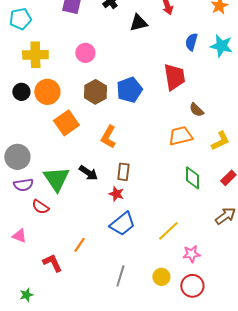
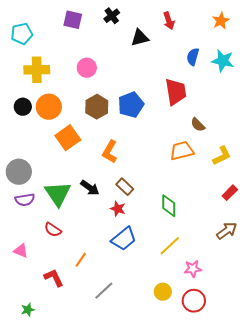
brown rectangle: (123, 172) -> (125, 187), turned -54
green diamond: (192, 178) -> (169, 206), moved
red semicircle: (40, 207) -> (53, 230), moved
gray line: (120, 276) -> (104, 291), moved, turned 30

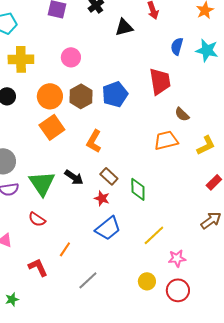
orange circle: (49, 107) -> (50, 96), moved
green diamond: (169, 206) -> (138, 189), moved

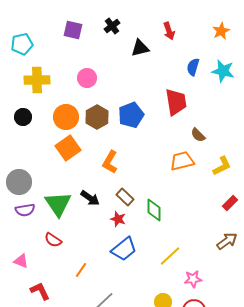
red L-shape: (38, 267) -> (40, 291), moved

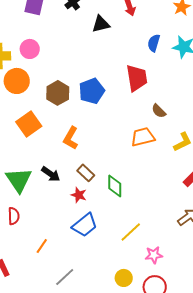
pink circle: (87, 78) -> (30, 49), moved
orange circle: (66, 117) -> (17, 81), moved
red semicircle: (53, 240) -> (14, 216), turned -126

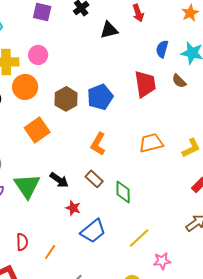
brown semicircle: (159, 111) -> (179, 81), moved
orange L-shape: (71, 138) -> (98, 144), moved
red star: (79, 195) -> (73, 208), moved
red semicircle: (14, 216) -> (22, 242), moved

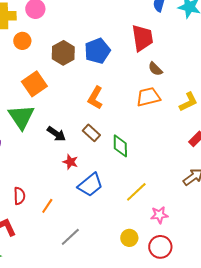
brown semicircle: (179, 81) -> (155, 69), moved
orange circle: (25, 87) -> (22, 41), size x0.7
green triangle: (27, 186) -> (21, 117), moved

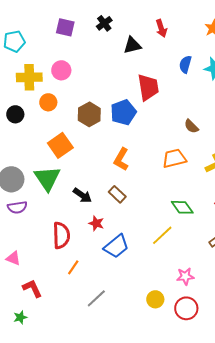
red trapezoid: (142, 38) -> (148, 87), moved
brown semicircle: (155, 69) -> (191, 126), moved
green diamond: (120, 146) -> (182, 207), moved, turned -35
yellow line: (136, 192) -> (162, 235), moved
red semicircle: (19, 196) -> (61, 235), moved, size x1.5

